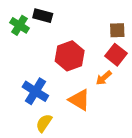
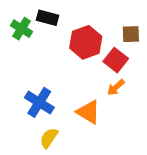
red square: (116, 55) -> (116, 60), moved
red hexagon: (70, 56) -> (86, 42), moved

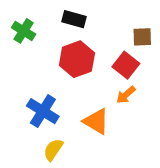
black rectangle: (47, 18) -> (74, 19), moved
red hexagon: (86, 42) -> (77, 59), moved

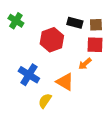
black rectangle: (74, 19) -> (75, 23), moved
red square: (126, 65) -> (95, 45), moved, turned -36
yellow semicircle: (53, 150) -> (45, 101), moved

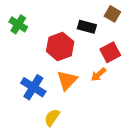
brown square: (96, 25) -> (112, 14), moved, turned 32
red square: (95, 45) -> (110, 52), turned -30
orange triangle: (65, 82) -> (67, 80), moved, turned 42

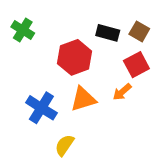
brown square: (112, 14) -> (139, 31), moved
orange triangle: (67, 80) -> (83, 99), turned 30

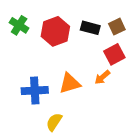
brown square: (139, 31) -> (117, 27), turned 35
red hexagon: (75, 57) -> (55, 31), moved
blue cross: (41, 108) -> (35, 91), turned -35

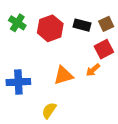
blue cross: (35, 91) -> (18, 82), moved

